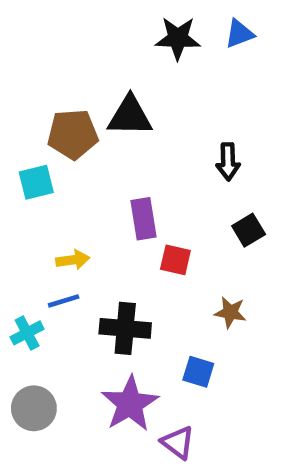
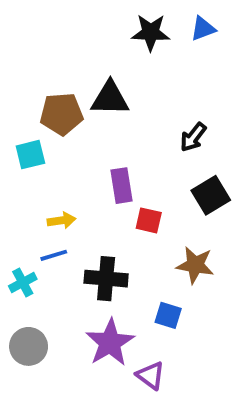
black arrow: (228, 162) -> (193, 137), turned 40
black square: (249, 230) -> (211, 195), size x1.4
brown star: (230, 312) -> (195, 265), size x1.4

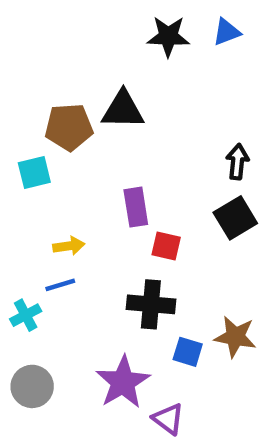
black arrow: (193, 137) -> (237, 162), moved, turned 148
brown star: (195, 265) -> (235, 337), moved
black cross: (106, 279) -> (151, 304), moved

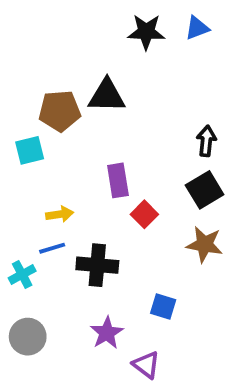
red square: (166, 246) -> (144, 214), turned 32
black cross: (151, 304) -> (97, 265), moved
brown star: (235, 337) -> (205, 244), moved
purple star: (123, 382) -> (107, 333), size x0.7

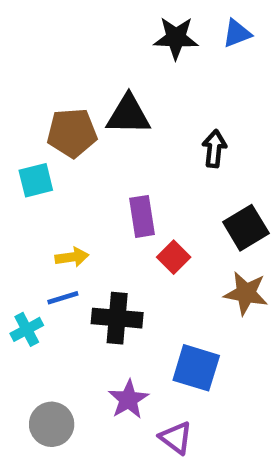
black arrow: (206, 141) -> (214, 149), moved
blue square: (163, 306) -> (196, 368), size x1.5
gray circle: (28, 337) -> (52, 424), moved

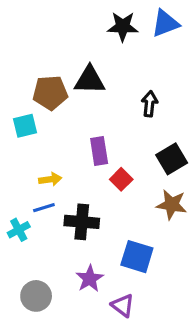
blue triangle: (237, 33) -> (165, 23), size x1.4

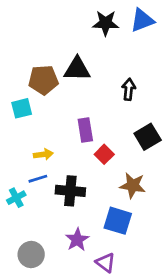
brown star: (172, 205) -> (133, 185), moved

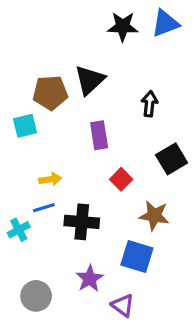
black triangle: (77, 69) -> (90, 80), turned -44
purple rectangle: (85, 130) -> (99, 135), moved

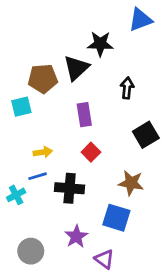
black star: (123, 27) -> (100, 44), moved
red square: (121, 179) -> (91, 152), moved

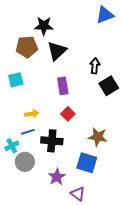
black star: (100, 44) -> (44, 26), moved
brown pentagon: (43, 79) -> (27, 47), moved
black square: (146, 135) -> (109, 86), moved
gray circle: (31, 251) -> (25, 162), moved

